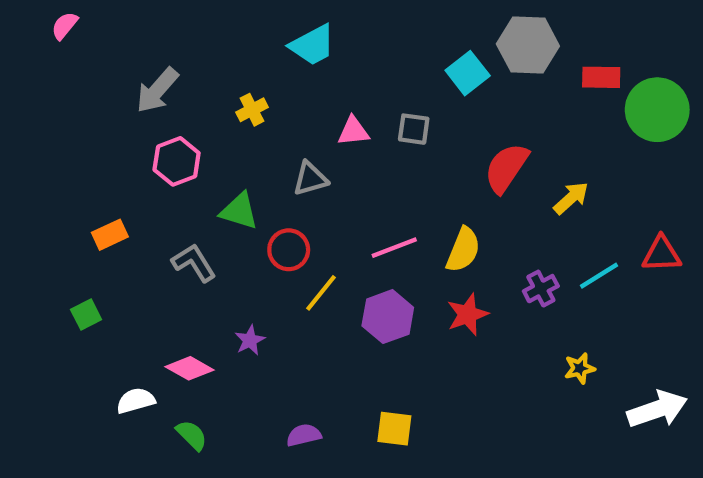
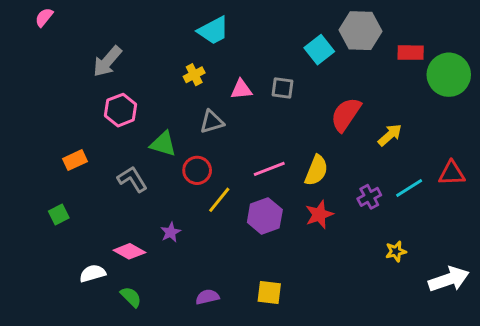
yellow cross: (252, 110) -> (194, 75), moved

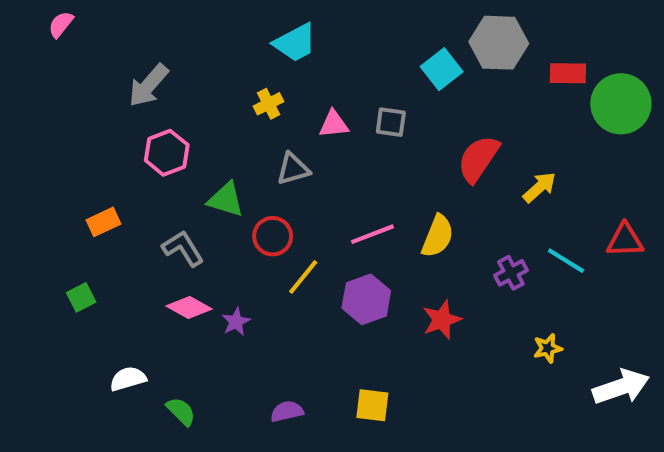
cyan line: (409, 188) -> (566, 261), turned 64
red star: (319, 215) -> (442, 320), moved
pink diamond: (129, 251) -> (189, 307), moved

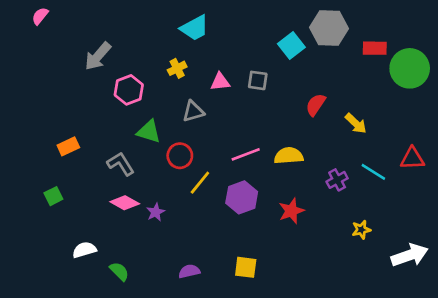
pink hexagon: (167, 153) -> (129, 90), moved
red semicircle: (478, 159) -> (316, 105), size x0.7
yellow arrow: (539, 187) -> (356, 123), turned 85
yellow semicircle: (438, 236) -> (289, 156), turned -116

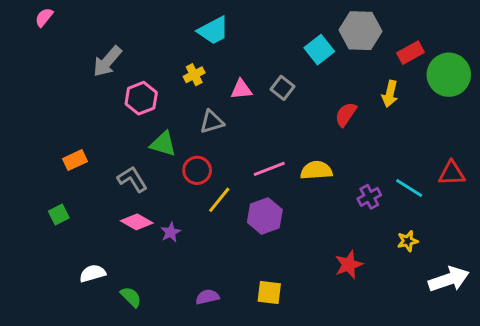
red rectangle: (375, 48) -> (411, 53), turned -30
gray square: (258, 80) -> (282, 88), turned 30
yellow arrow: (356, 123) -> (390, 94), moved, turned 60
red star: (291, 211) -> (349, 265), moved
yellow star: (361, 230) -> (408, 241), moved

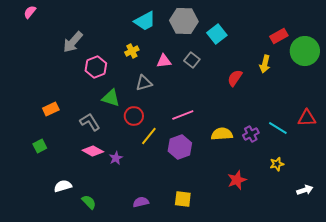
gray hexagon: (360, 31) -> (184, 21), moved
yellow semicircle: (316, 170) -> (222, 134), moved
white arrow: (449, 279) -> (305, 190), size x0.6

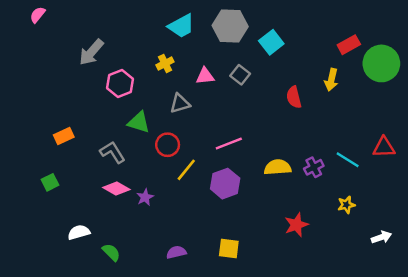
red semicircle: (235, 78) -> (294, 97), turned -48

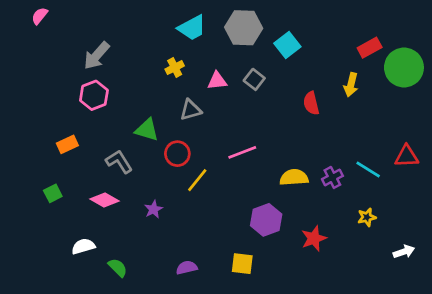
pink hexagon: (120, 83) -> (94, 95), moved
purple hexagon: (225, 184) -> (266, 220), moved
pink diamond: (116, 189) -> (105, 200), moved

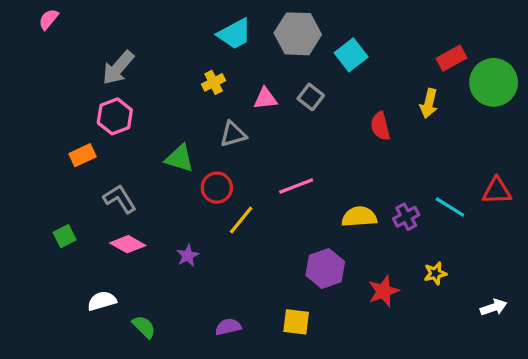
orange rectangle: (67, 144) -> (82, 155), moved
gray L-shape: (119, 162) -> (120, 199), moved
yellow star: (367, 217) -> (435, 273), moved

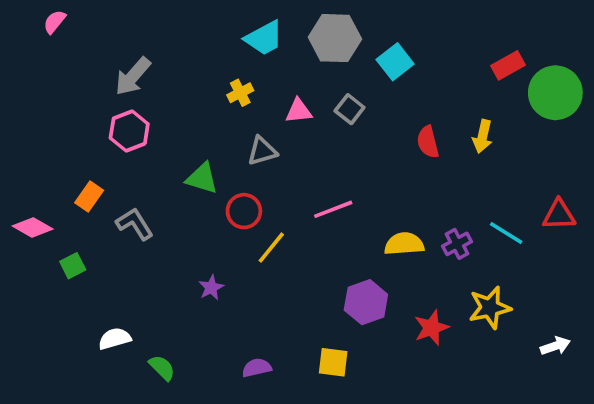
yellow arrow: (429, 103) -> (482, 136), moved
orange rectangle: (82, 155) -> (89, 197), moved, turned -30
pink diamond: (128, 244) -> (33, 227), moved
yellow star: (435, 273) -> (490, 308), size x1.6

